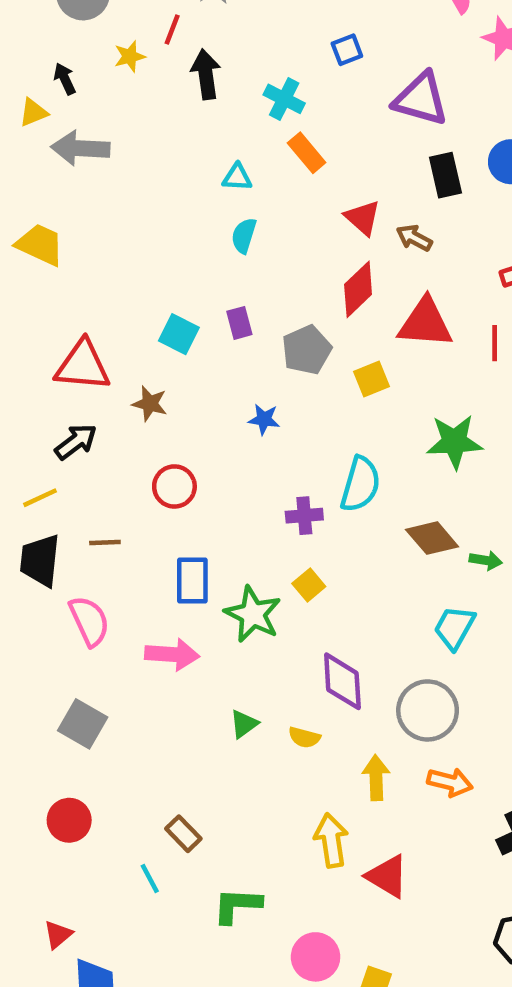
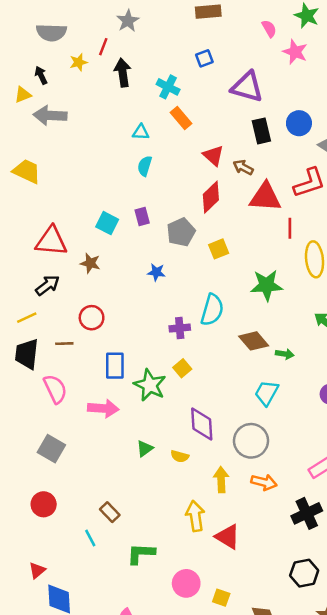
red triangle: (425, 323) -> (265, 197), moved
red circle: (174, 486) -> (92, 318), moved

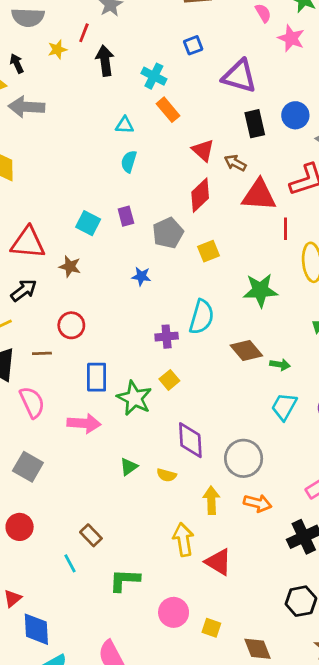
cyan trapezoid: (267, 393) -> (284, 407), moved

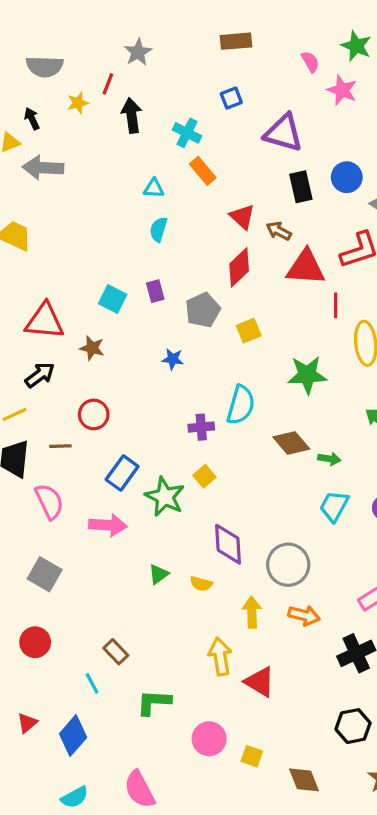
blue rectangle: (97, 377) -> (122, 473), turned 36
blue diamond: (36, 629) -> (73, 736), moved, turned 44

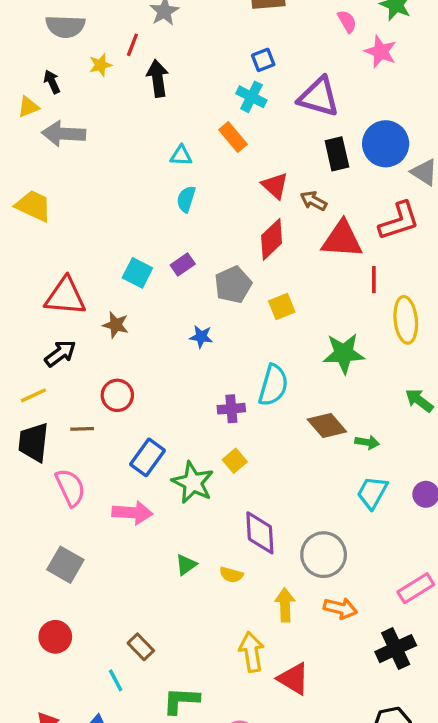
cyan cross: (187, 133) -> (251, 97), moved
blue circle: (347, 177) -> (386, 144), size x1.4
purple rectangle: (155, 291) -> (183, 265), turned 70

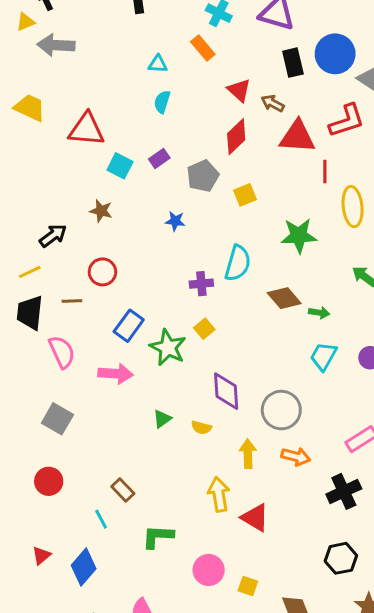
red triangle: (65, 296) -> (86, 129), moved

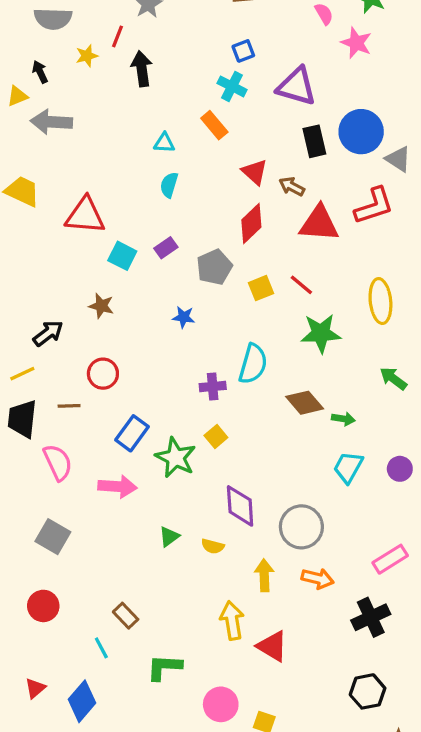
red line: (325, 172) -> (301, 285), moved, turned -50

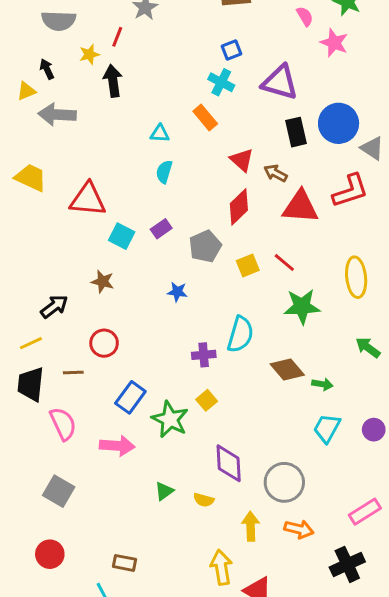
black arrow: (142, 69) -> (113, 81), moved
brown rectangle: (126, 616) -> (125, 563), turned -35

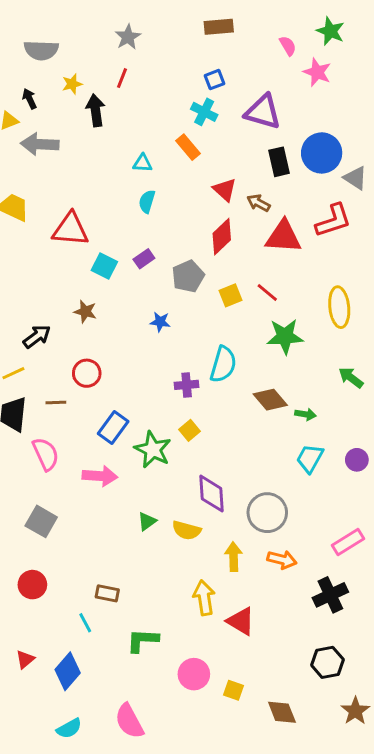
red line: (117, 37) -> (122, 78), moved
yellow semicircle: (204, 500) -> (187, 530), size x1.4

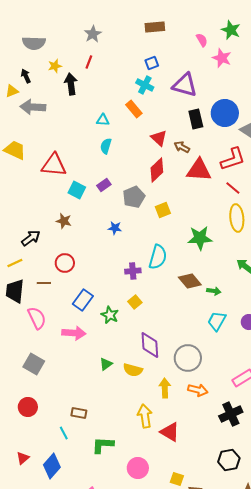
red line: (267, 292) -> (233, 188), moved
green star: (153, 450) -> (110, 315), size x0.7
yellow square: (234, 690) -> (177, 479), moved

